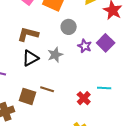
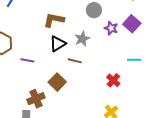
cyan line: (104, 88) -> (134, 60), moved
brown line: (47, 89) -> (75, 61), moved
brown square: (27, 96) -> (57, 82), turned 30

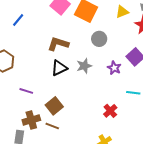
purple star: (111, 28) -> (114, 68), moved
purple line: (27, 60) -> (26, 91), moved
brown line: (75, 61) -> (52, 126), moved

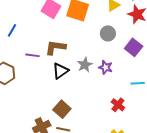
gray circle: (99, 39) -> (108, 33), moved
purple star: (114, 68) -> (106, 67), moved
purple line: (26, 91) -> (33, 55), moved

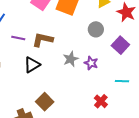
purple line: (33, 55) -> (18, 38), moved
black triangle: (60, 71) -> (32, 65), moved

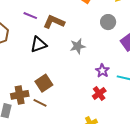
purple star: (91, 63) -> (102, 71), moved

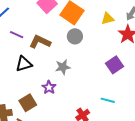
gray circle: (108, 22) -> (75, 36), moved
purple star: (102, 71) -> (49, 87), moved

